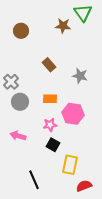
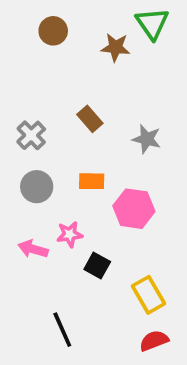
brown circle: (21, 31) -> (53, 31), moved
gray cross: (11, 82) -> (31, 135), moved
pink star: (50, 125) -> (70, 234), moved
yellow rectangle: (70, 165) -> (149, 295), moved, turned -42

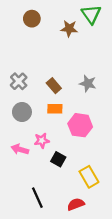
brown rectangle: (90, 119) -> (54, 86), moved
red semicircle: (154, 341) -> (76, 204), moved

